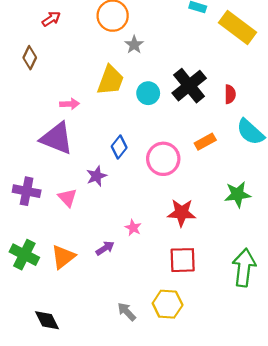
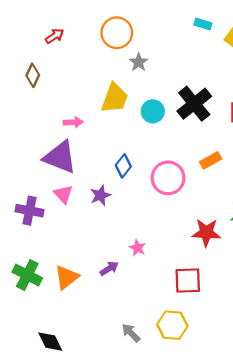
pink triangle: (67, 198) -> (63, 194), moved
red star: (182, 213) -> (206, 232), moved

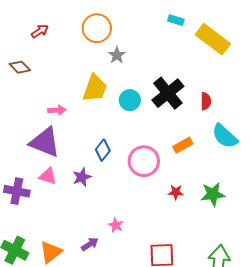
brown diamond: (33, 75) -> (20, 67), turned -70
pink triangle: (63, 194) -> (48, 176), turned -30
red star: (206, 232) -> (176, 192), moved, size x0.6

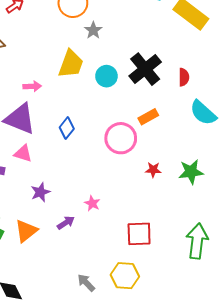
orange rectangle: (183, 145) -> (148, 117), moved
blue diamond: (103, 150) -> (67, 128), moved
purple star: (82, 177) -> (40, 192), moved

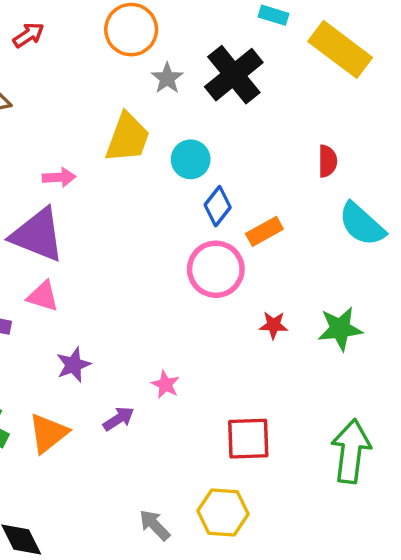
black cross: (145, 69) -> (234, 75), moved
blue diamond: (67, 128) -> (218, 206), moved

